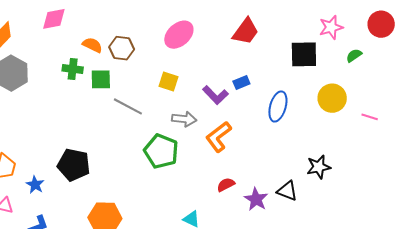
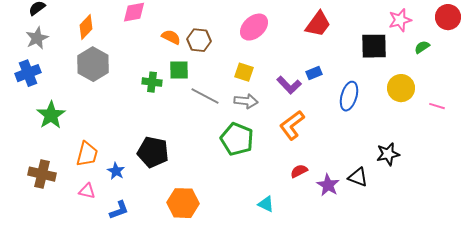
green cross: (73, 69) -> (152, 82), moved
gray arrow: (184, 119) -> (246, 101), moved

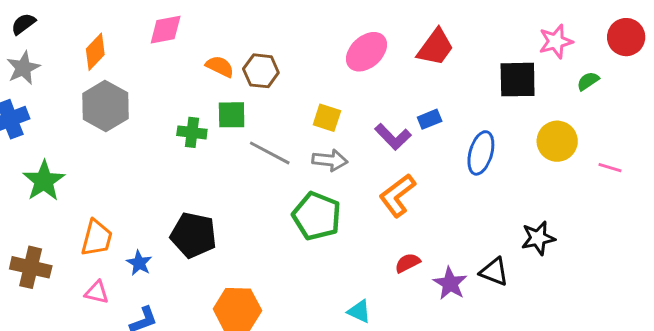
pink ellipse: (254, 27) -> (367, 52), moved

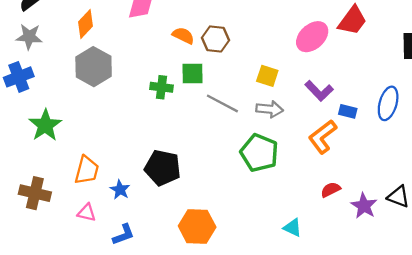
pink ellipse: (367, 52) -> (312, 37), moved
gray star: (23, 68) -> (29, 37), turned 30
blue rectangle: (430, 119) -> (348, 111), moved, turned 36

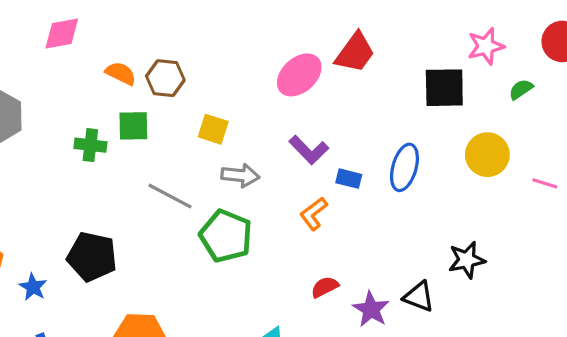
yellow square: (267, 76) -> (213, 129), moved
gray line: (222, 103) -> (170, 196), moved
orange L-shape: (322, 137) -> (314, 214), size x0.7

